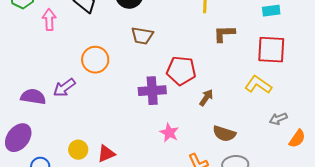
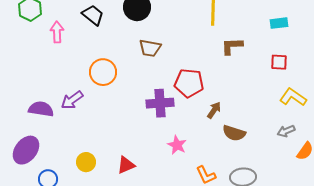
red square: (271, 50) -> (279, 62), size x0.6
yellow L-shape: (258, 85) -> (293, 97), moved
brown semicircle: (224, 134) -> (234, 133), moved
red triangle: (106, 154) -> (126, 165), moved

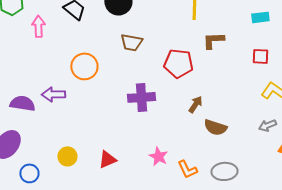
red pentagon: (189, 83) -> (178, 63), moved
purple arrow: (72, 100) -> (53, 94), turned 35
pink star: (177, 145) -> (158, 156), moved

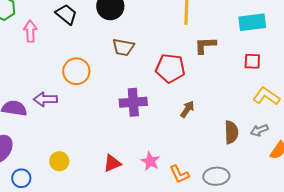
cyan rectangle: (260, 17) -> (252, 22), size x1.5
brown semicircle: (215, 127) -> (231, 132), moved, turned -110
red triangle: (107, 159) -> (112, 163), moved

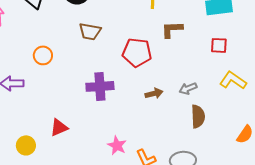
orange circle: (76, 71) -> (43, 55), size x0.7
brown arrow: (187, 109) -> (154, 93), turned 42
gray arrow: (259, 130) -> (188, 88), moved
red triangle: (112, 163) -> (59, 127), moved

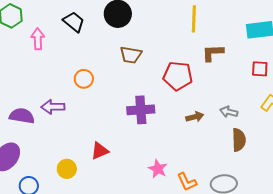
gray arrow: (188, 88) -> (229, 112), turned 36

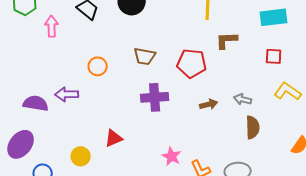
brown trapezoid: (131, 55) -> (145, 56), moved

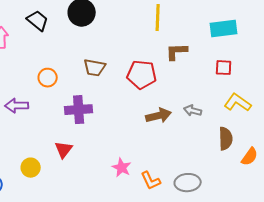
purple cross: (155, 97) -> (79, 110), moved
brown arrow: (209, 104) -> (159, 116), size x1.4
brown semicircle: (253, 127) -> (226, 139), moved
red triangle: (114, 138) -> (64, 150), turned -30

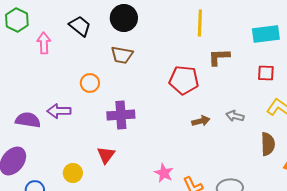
brown trapezoid: (95, 68) -> (122, 55), moved
brown arrow: (159, 116) -> (201, 121), size x0.7

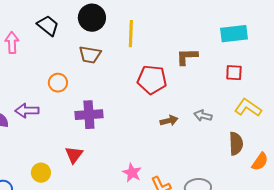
yellow line: (200, 23) -> (131, 34), moved

